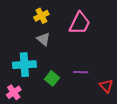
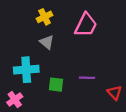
green square: (52, 78) -> (56, 85), turned -32

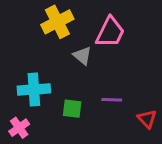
yellow cross: (45, 17) -> (57, 22), size x1.5
gray triangle: (47, 42) -> (82, 56), moved

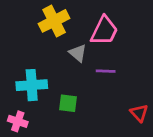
purple line: (112, 100) -> (106, 71), moved
pink cross: (19, 128) -> (18, 121), turned -36

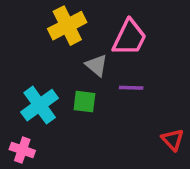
cyan cross: (32, 85) -> (40, 105), turned -32
green square: (68, 103) -> (84, 102), moved

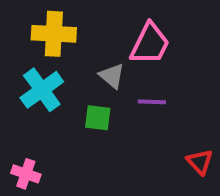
yellow cross: (67, 26) -> (54, 34), moved, turned 30
cyan cross: (40, 105) -> (42, 90), moved

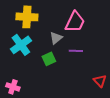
gray triangle: (112, 76) -> (56, 38), turned 40
green square: (98, 118) -> (49, 59), turned -32

